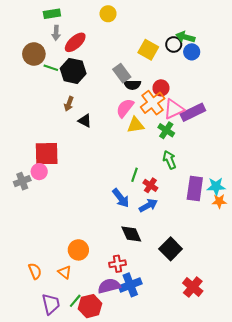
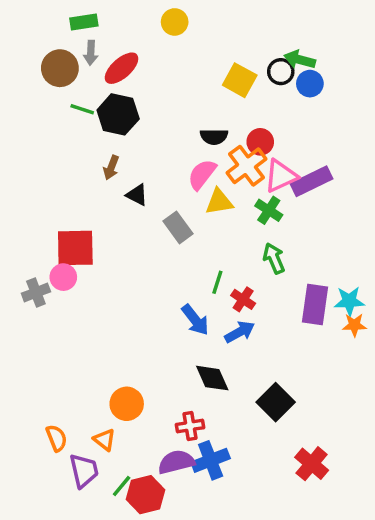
brown circle: (34, 54) -> (60, 68), moved
gray rectangle: (122, 73) -> (178, 227), moved
purple trapezoid: (51, 304) -> (84, 471), moved

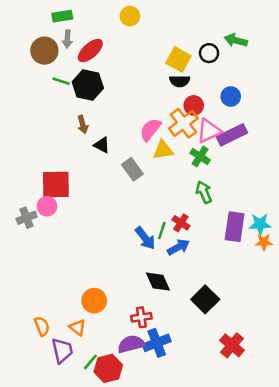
green arrow: (300, 60) -> (236, 40), moved
blue circle: (310, 84) -> (231, 96), moved
black semicircle: (214, 137) -> (180, 81), moved
brown arrow: (111, 168) -> (83, 125), turned -36
green line: (217, 282) -> (162, 230), moved

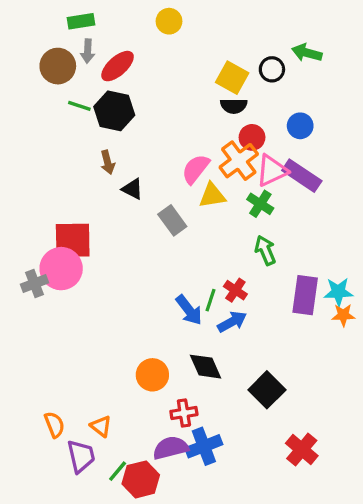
purple rectangle: (232, 135) -> (302, 176), turned 60
pink circle: (47, 206) -> (61, 269), size x1.6
orange circle: (94, 301) -> (152, 375), moved

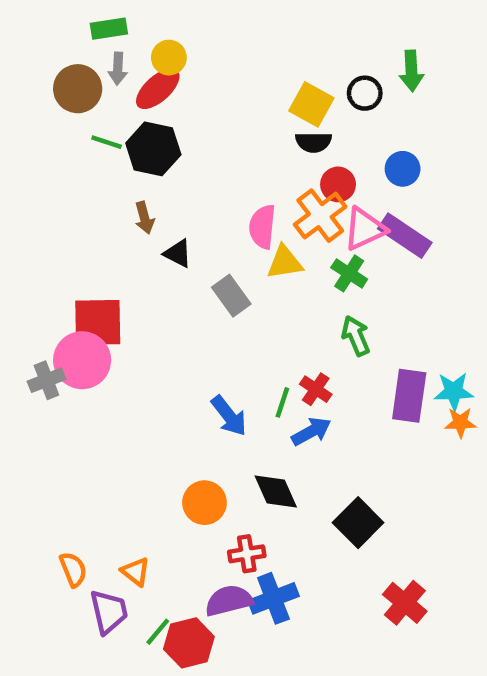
yellow circle: (169, 21) -> (169, 58), moved
green arrow: (307, 53) -> (411, 71), turned -108
pink semicircle: (196, 169) -> (262, 227), turned -32
blue arrow: (189, 310) -> (229, 416), moved

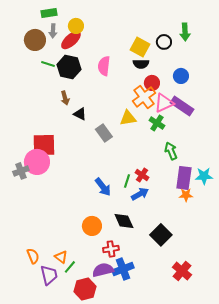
pink semicircle: (262, 227) -> (104, 66), moved
green arrow: (356, 336) -> (171, 151), moved
orange star: (460, 423) -> (186, 195), moved
green line: (158, 632) -> (70, 267), moved

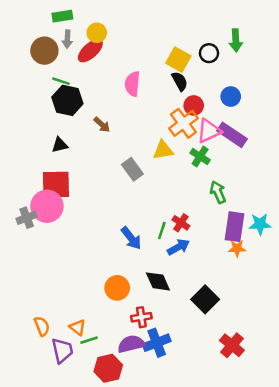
black semicircle: (141, 64) -> (180, 81), turned -119
black hexagon: (69, 67) -> (67, 100), moved
brown arrow: (65, 98) -> (102, 125), moved, turned -32
black triangle: (80, 114) -> (60, 145), moved, turned -40
green line: (70, 267) -> (89, 340), turned 32

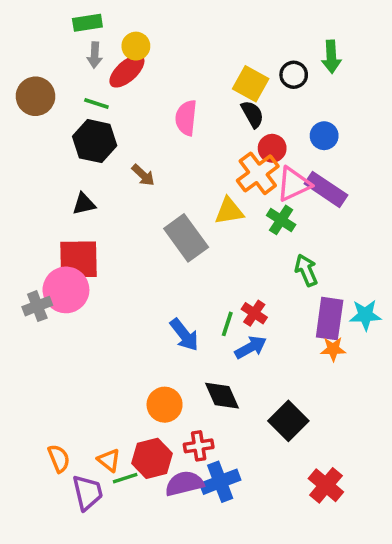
brown circle: (44, 51) -> (35, 96), moved
green line: (61, 81) -> (96, 103), moved
gray rectangle: (132, 169) -> (186, 238), size x1.4
red hexagon: (108, 368) -> (152, 458), moved

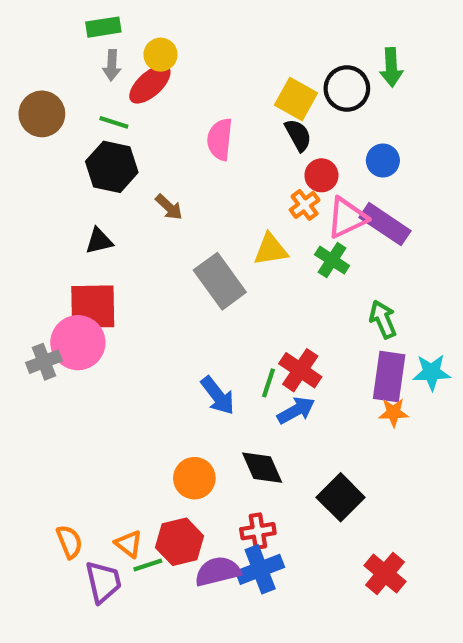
black circle: (294, 75) -> (347, 88), size x1.4
orange cross: (258, 173) -> (305, 205), size x0.6
green arrow: (306, 270) -> (383, 319), moved
red cross: (254, 313) -> (300, 370), size x1.4
red cross: (199, 446) -> (258, 531), moved

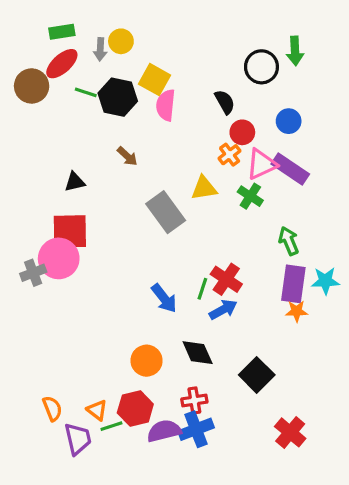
green rectangle: (103, 27) -> (62, 32), moved
gray arrow: (112, 65) -> (100, 49), moved
red ellipse: (150, 84) -> (62, 64), moved
yellow square: (296, 99) -> (154, 80), moved
black hexagon: (112, 167) -> (118, 97), moved

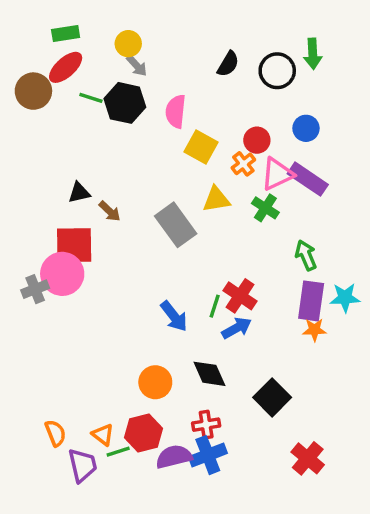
gray arrow: (100, 49) -> (137, 66), moved, turned -45
yellow square: (154, 80) -> (201, 147), moved
black semicircle: (225, 102) -> (228, 64), moved, turned 60
brown arrow: (127, 156) -> (110, 211), moved

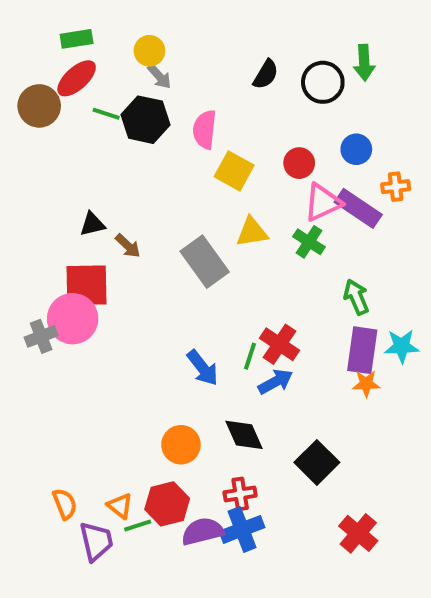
orange cross: (243, 164) -> (396, 187), moved, turned 30

